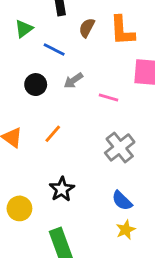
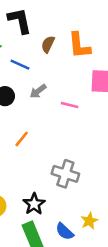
gray cross: (120, 147) -> (65, 174), moved, turned -32
black star: (62, 189) -> (34, 204), moved
blue semicircle: (122, 201) -> (65, 231), moved

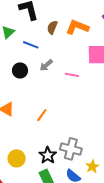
orange L-shape: (79, 45) -> (77, 27), turned 120
orange line: (22, 139) -> (42, 115), moved
gray cross: (65, 174) -> (71, 149), moved

